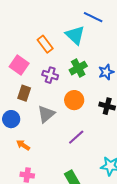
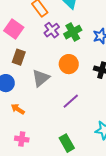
purple cross: (50, 75) -> (52, 30), moved, turned 35

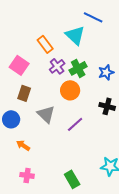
orange circle: (69, 64) -> (70, 90), moved
gray triangle: (41, 78) -> (46, 114), turned -36
purple line: (71, 101) -> (75, 124), moved

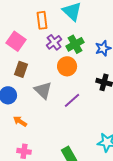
orange rectangle: (45, 44) -> (42, 20), turned 30

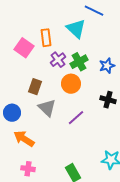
pink square: (16, 41) -> (24, 48), moved
brown rectangle: (21, 69) -> (35, 87), moved
orange arrow: (20, 121) -> (24, 139), size x1.5

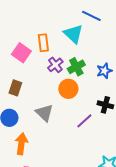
brown rectangle: (35, 87) -> (15, 88), moved
purple line: (76, 118) -> (84, 121), moved
orange arrow: (24, 139) -> (21, 144), turned 65

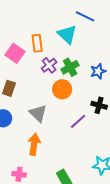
orange arrow: (21, 144) -> (34, 144), moved

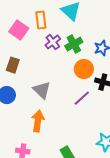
orange circle: (62, 89) -> (84, 69), moved

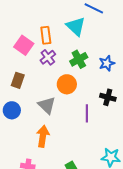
purple cross: (53, 42) -> (48, 57), moved
orange circle: (84, 69) -> (67, 84), moved
purple line: (82, 98) -> (87, 113), turned -48

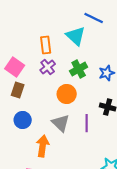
pink square: (24, 45) -> (15, 67), moved
gray triangle: (47, 105) -> (61, 123), moved
blue circle: (12, 110) -> (23, 120), moved

